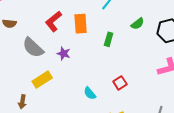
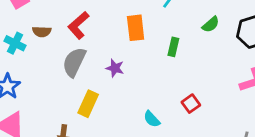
red L-shape: (53, 21) -> (78, 25), moved
gray semicircle: (33, 48) -> (74, 62), turned 75
yellow rectangle: (42, 80) -> (88, 104), turned -30

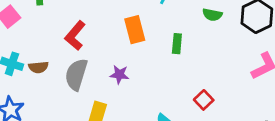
green semicircle: (211, 24) -> (212, 15), turned 60
brown semicircle: (42, 32) -> (38, 67), moved

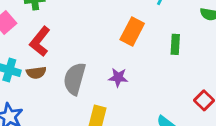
orange rectangle: (135, 30) -> (132, 32), turned 44
red L-shape: (75, 36) -> (40, 41), moved

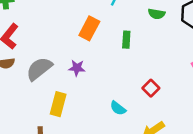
gray semicircle: (75, 79) -> (39, 69), turned 36

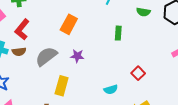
orange rectangle: (89, 28) -> (69, 24), moved
cyan semicircle: (118, 108) -> (111, 89), turned -56

